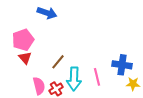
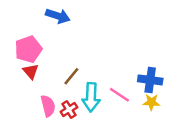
pink line: (97, 77) -> (119, 95), turned -42
yellow star: (133, 84) -> (151, 102), moved

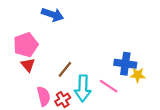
blue cross: (150, 80) -> (125, 64), moved
yellow star: (151, 102) -> (138, 75), moved

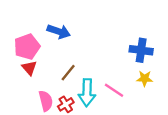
blue arrow: (53, 15) -> (59, 31), moved
blue cross: (125, 64) -> (141, 50), moved

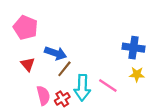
blue arrow: (59, 31) -> (56, 53), moved
pink pentagon: (27, 47) -> (26, 28), moved, turned -30

